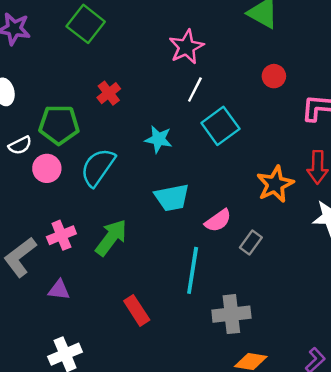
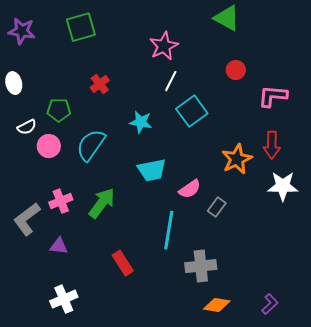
green square: (86, 24) -> (81, 27), turned 36
green pentagon: (59, 125) -> (59, 110), size x0.7

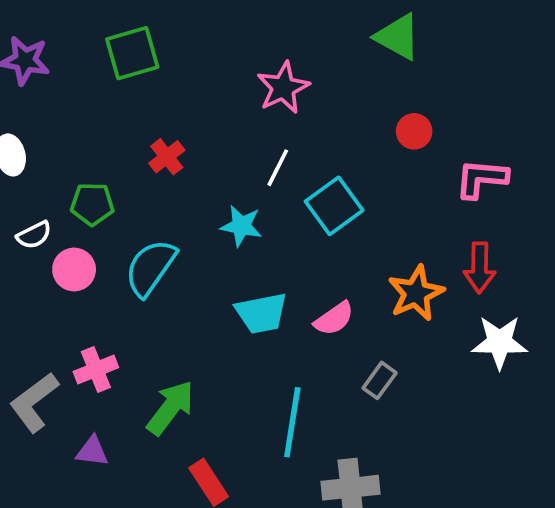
white line: (171, 81) -> (278, 168), moved
pink semicircle: (190, 189) -> (334, 319), moved
green arrow: (102, 203) -> (170, 408), moved

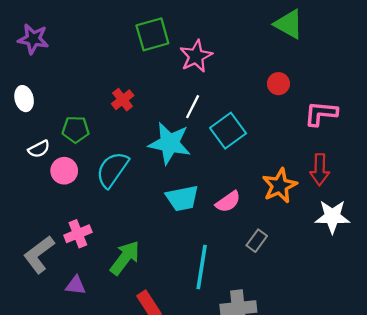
green triangle: (398, 37) -> (289, 24), moved
green square: (132, 53) -> (152, 34), moved
cyan star: (241, 226) -> (170, 143), size x1.6

